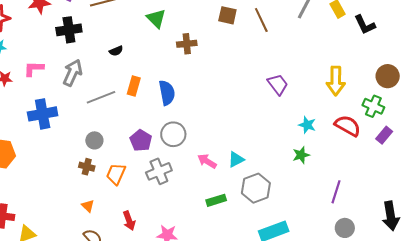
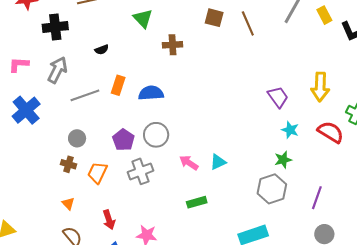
purple trapezoid: (278, 84) -> (278, 97), moved
blue semicircle: (167, 93) -> (151, 93), turned -85
blue cross: (43, 114) -> (26, 110), turned -32
gray hexagon: (256, 188) -> (272, 189), moved

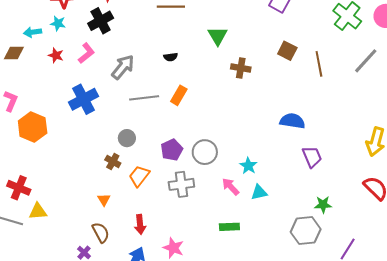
black cross: (55, 27) -> (101, 21), moved, turned -35
pink L-shape: (19, 65) -> (86, 53), turned 125
blue semicircle: (151, 93) -> (292, 121), moved
purple trapezoid: (278, 97) -> (312, 157), moved
cyan star: (290, 130) -> (248, 166), moved

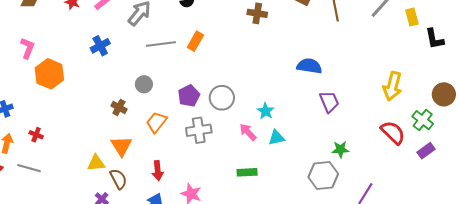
blue cross: (84, 99) -> (100, 46), size x0.7
brown cross: (113, 161) -> (119, 107), moved
red cross: (19, 188) -> (36, 135), size x0.6
orange triangle: (104, 200) -> (121, 146), size x1.6
yellow triangle: (38, 211) -> (96, 163), moved

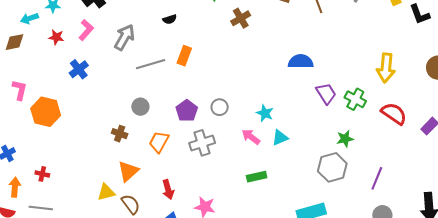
brown cross: (257, 13) -> (241, 18), turned -30
blue cross: (100, 46) -> (79, 69), moved
gray circle: (222, 98) -> (220, 107), size x0.7
green cross: (423, 120) -> (355, 99), moved
orange triangle: (121, 146) -> (128, 171), turned 30

